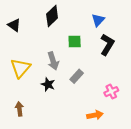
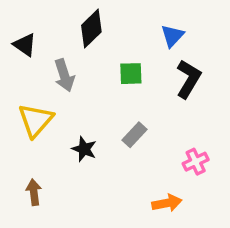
gray arrow: (53, 61) -> (64, 75), moved

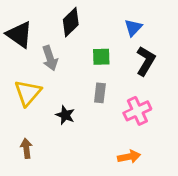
black triangle: (25, 45) -> (19, 35), size x1.5
gray rectangle: (135, 135) -> (100, 93), moved, turned -36
pink cross: (196, 162) -> (137, 111), moved, size x1.4

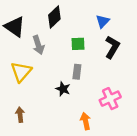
pink cross: (137, 111) -> (110, 99), moved
black star: (65, 115) -> (63, 89), moved
orange arrow: (129, 157) -> (86, 121), moved, turned -91

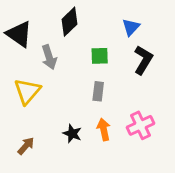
black star: (63, 89) -> (72, 134), moved
brown arrow: (20, 115) -> (26, 146), turned 48
orange arrow: (86, 121) -> (104, 129), moved

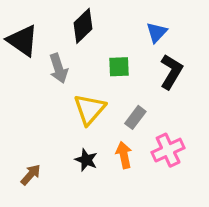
yellow triangle: (27, 91) -> (90, 109), moved
gray rectangle: (98, 91) -> (135, 117), moved, turned 30

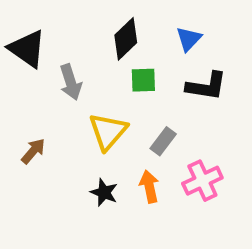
black diamond: (83, 26) -> (126, 39), moved
black L-shape: (171, 72) -> (206, 86), turned 68
brown arrow: (31, 175) -> (33, 151), moved

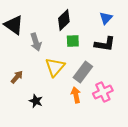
blue triangle: (189, 39) -> (106, 18), moved
gray rectangle: (163, 141) -> (83, 72), size x1.5
black star: (104, 192) -> (36, 101), moved

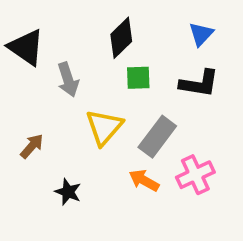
orange arrow: (76, 95) -> (144, 180), turned -49

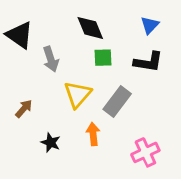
black diamond: (121, 38) -> (90, 28), turned -68
pink cross: (195, 175) -> (145, 152), moved
orange arrow: (144, 180) -> (93, 134), moved, turned 55

